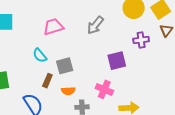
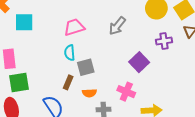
cyan semicircle: (40, 55) -> (70, 53), moved, turned 35
purple square: (117, 61) -> (139, 62), turned -30

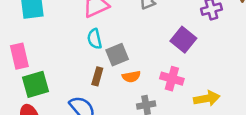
orange semicircle: (89, 93) -> (131, 77), moved

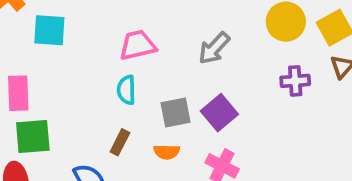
purple square: (183, 40) -> (219, 113), moved
gray square: (117, 55) -> (176, 112), moved

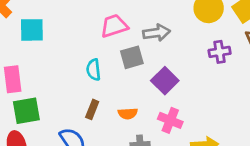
pink trapezoid: (138, 45) -> (114, 26), moved
gray arrow: (214, 48) -> (157, 33), turned -136
gray square: (176, 112) -> (132, 57), moved

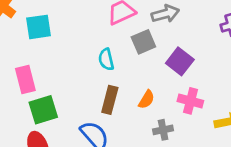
brown rectangle: (92, 109) -> (110, 100), size x1.4
orange semicircle: (128, 114) -> (147, 99), turned -48

